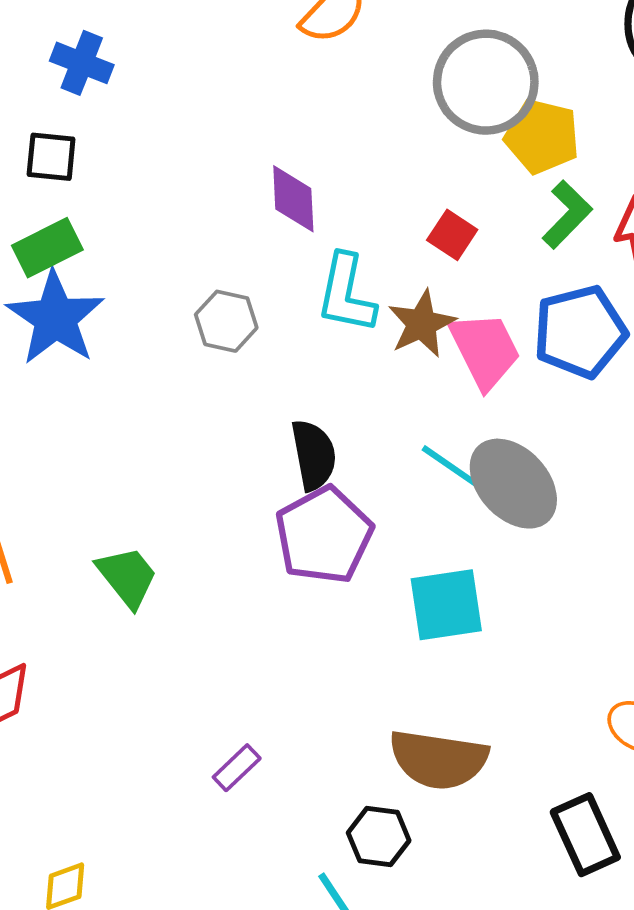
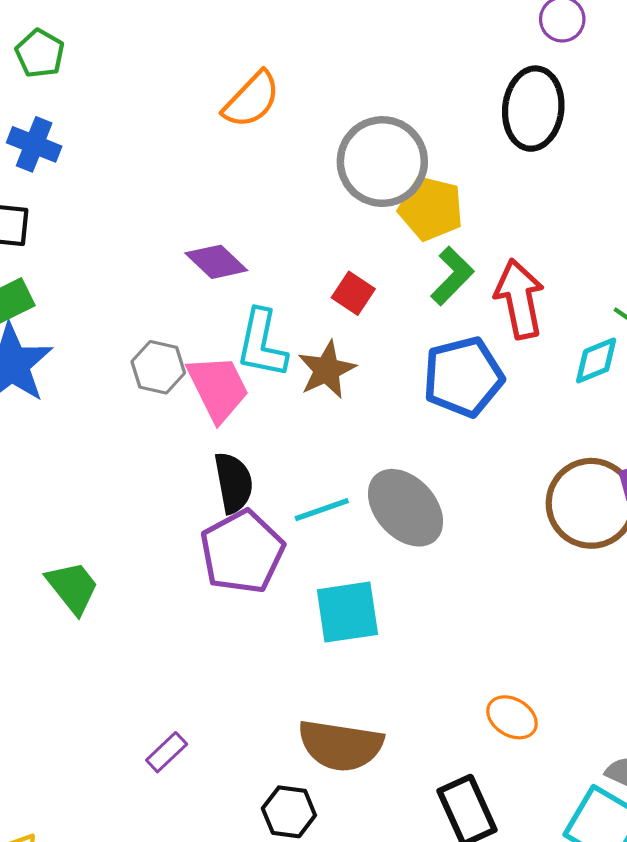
purple diamond: (293, 199) -> (216, 262), turned -44
pink trapezoid: (485, 350) -> (218, 388), moved
cyan line: (450, 466) -> (322, 510), moved, turned -54

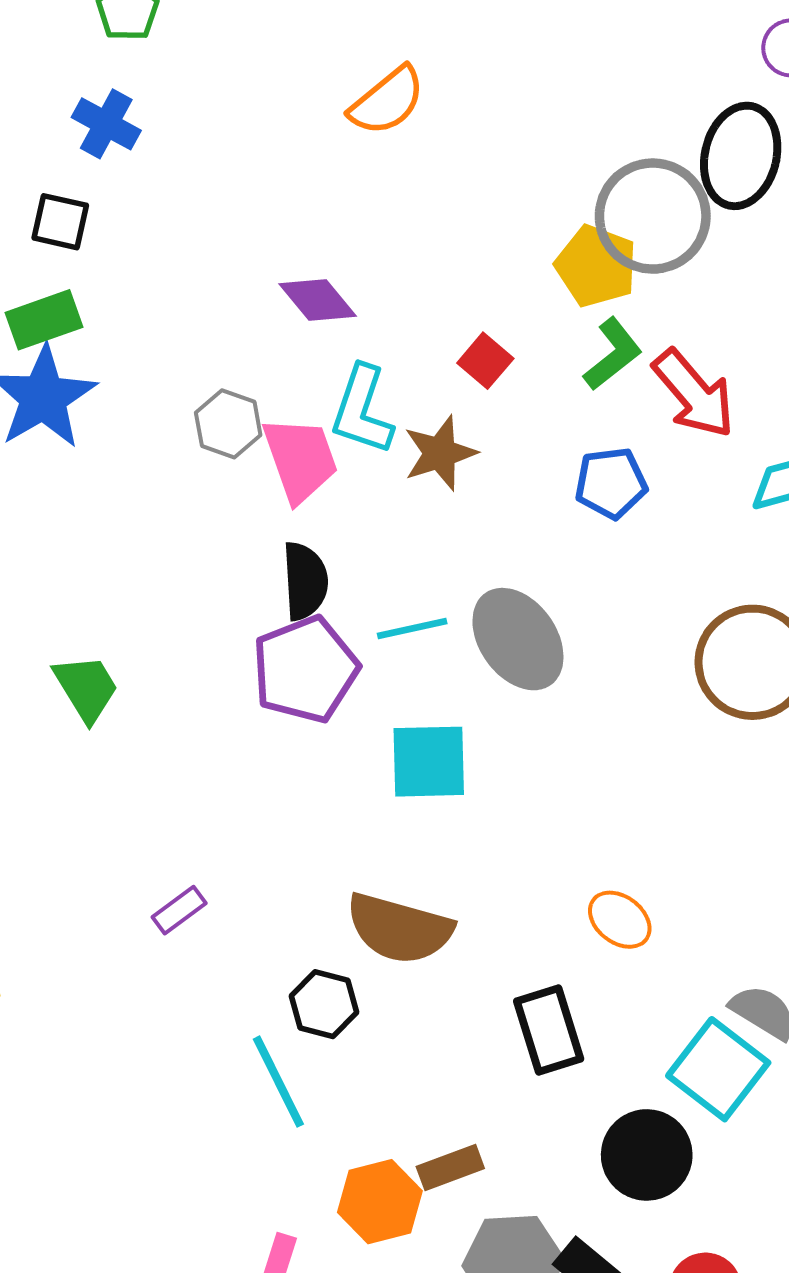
gray circle: (382, 162) -> (653, 216), moved
red arrow: (519, 299) -> (694, 394), turned 144
blue pentagon: (463, 377) -> (611, 483), size x0.7

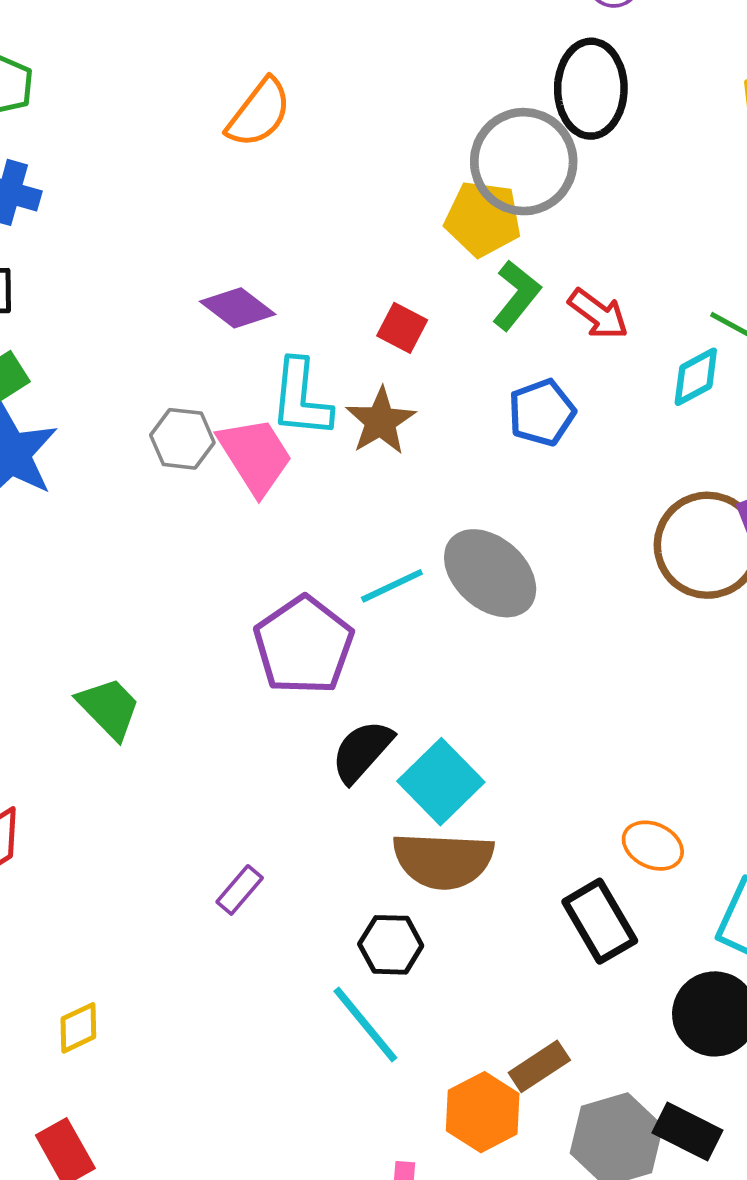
red arrow: (694, 394) -> (598, 314), size x0.7
black semicircle: (305, 581) -> (362, 751), moved, turned -122
cyan square: (429, 762) -> (441, 782), moved, turned -30
orange ellipse: (620, 920) -> (653, 846), moved

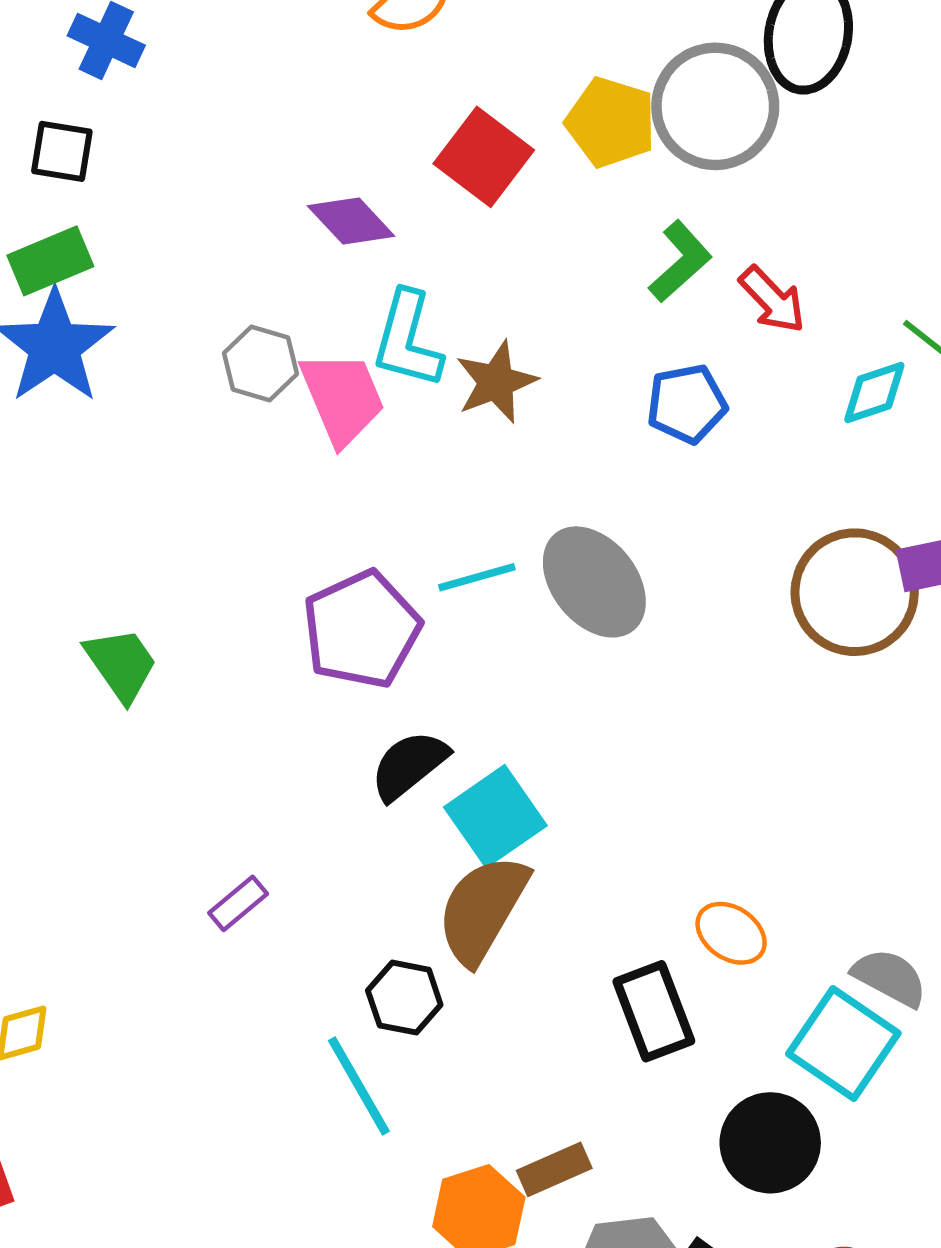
yellow pentagon: (483, 219) -> (611, 122), moved
red square: (402, 328) -> (484, 157), moved, size x1.6
brown semicircle: (443, 860) -> (482, 909), turned 108

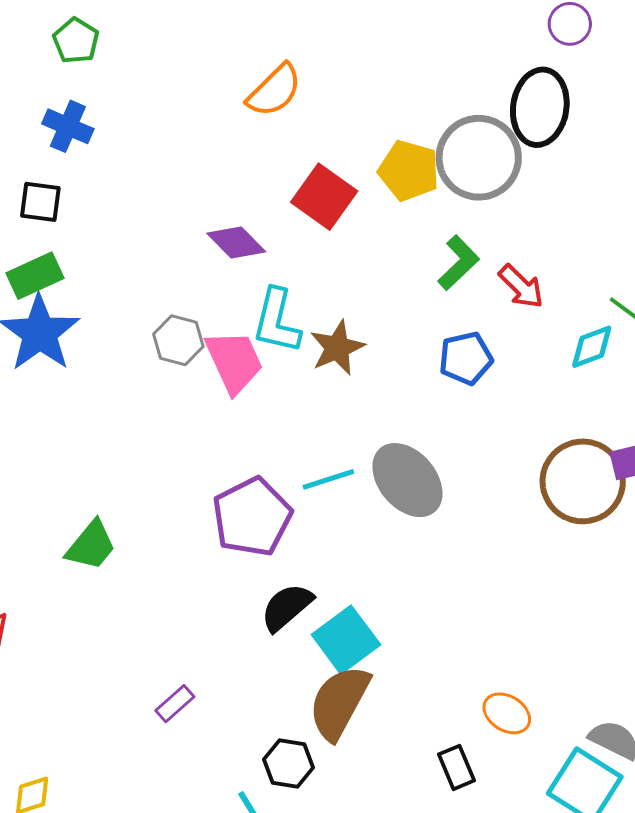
green trapezoid: (121, 664) -> (91, 545), turned 76
black rectangle: (654, 1011) -> (457, 767), size x0.7

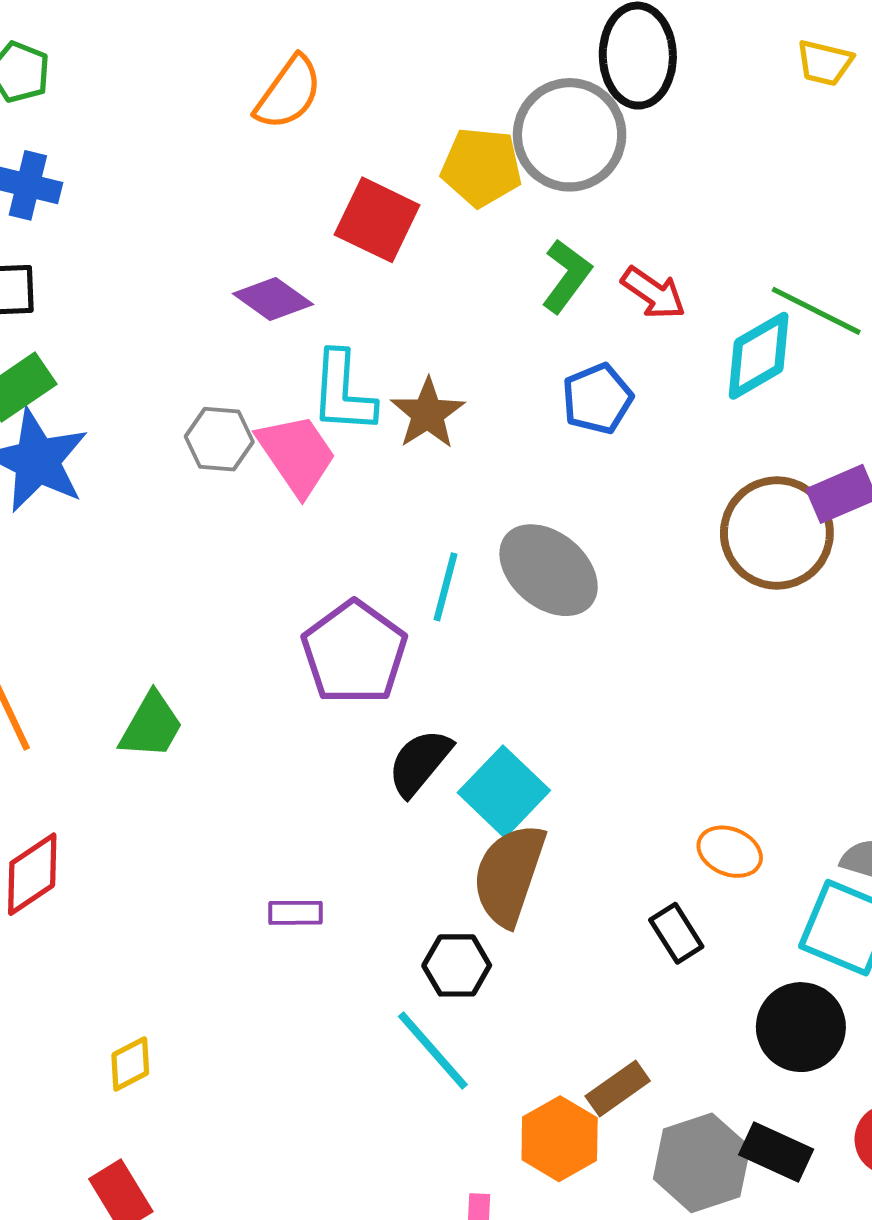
cyan diamond: (592, 347) -> (759, 356), size x1.4
cyan line: (328, 479) -> (445, 587), turned -48
purple rectangle: (175, 704) -> (295, 913), turned 51

